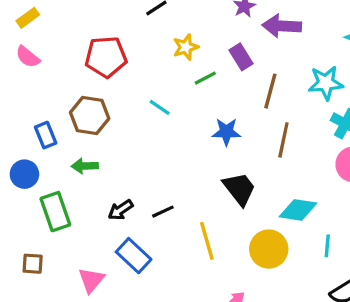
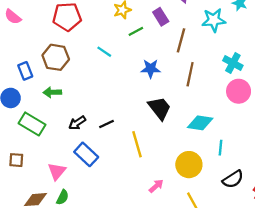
cyan star: (326, 83) -> (214, 20), moved
green rectangle: (55, 212) -> (32, 124), turned -40
yellow circle: (269, 249) -> (189, 165), moved

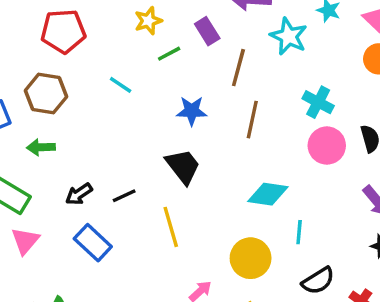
cyan star: (214, 20) -> (289, 36), turned 30
black trapezoid: (160, 108) -> (183, 166), moved
pink triangle: (57, 171) -> (25, 241), moved

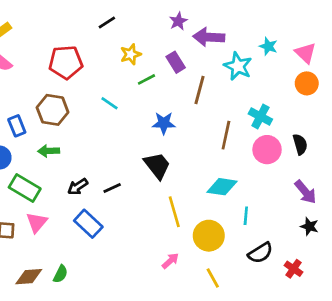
brown line: (252, 120) -> (226, 135), moved
yellow line: (171, 227) -> (174, 212), moved

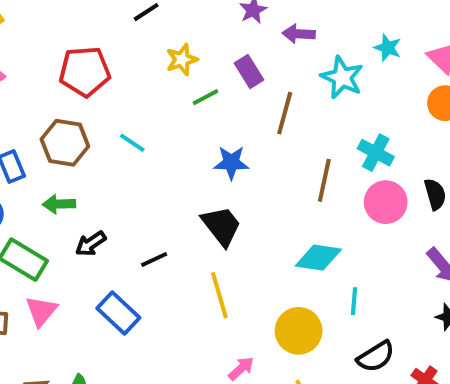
purple arrow: (209, 37) -> (299, 34), size x0.7
cyan line: (109, 103) -> (132, 143), moved
black arrow: (78, 187) -> (91, 244), moved
yellow line: (174, 212) -> (219, 295), moved

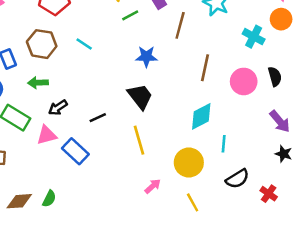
cyan cross: (376, 153) -> (254, 37), moved
cyan diamond: (318, 258) -> (201, 116), turned -36
pink triangle: (41, 311) -> (47, 135), moved, turned 35

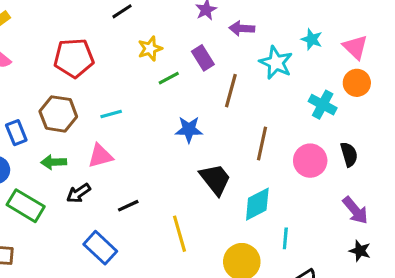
cyan line: (84, 44) -> (111, 114), turned -49
black trapezoid: (140, 96) -> (215, 179), moved
pink triangle: (47, 135) -> (100, 156), moved

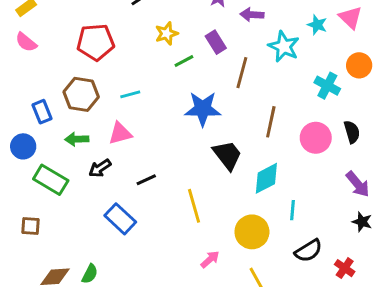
pink triangle: (355, 47) -> (350, 18), moved
blue star: (189, 129) -> (203, 109), size x1.4

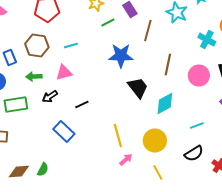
green rectangle: (51, 180) -> (16, 105), turned -40
yellow line: (194, 206) -> (118, 136), moved
cyan line: (293, 210) -> (197, 126), moved, turned 64

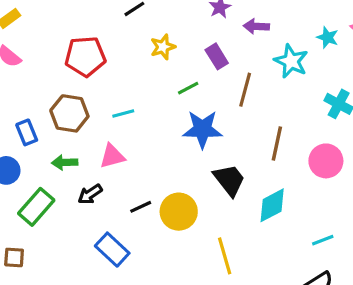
green line: (108, 23) -> (188, 88), moved
green rectangle: (16, 105) -> (36, 207), turned -40
yellow line: (118, 136) -> (225, 256), moved
yellow circle: (155, 141) -> (179, 212), moved

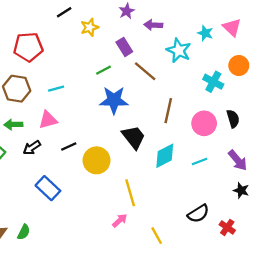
yellow star: (163, 47) -> (90, 27), moved
brown line: (245, 90) -> (145, 71), turned -65
black line: (141, 207) -> (69, 146), moved
cyan line: (323, 240) -> (199, 162), moved

